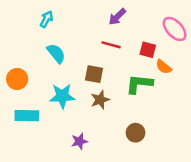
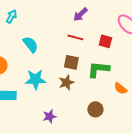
cyan arrow: (46, 19) -> (11, 16), moved
orange semicircle: (164, 67) -> (120, 88), moved
brown square: (94, 74) -> (71, 62), moved

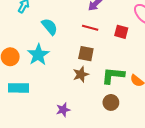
cyan semicircle: (30, 44) -> (50, 27), moved
green L-shape: (98, 69) -> (113, 75), moved
cyan star: (35, 79) -> (38, 55), moved, turned -30

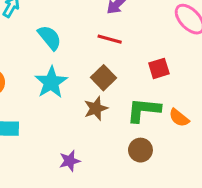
red square: (121, 32) -> (159, 68), moved, turned -32
brown square: (86, 54) -> (103, 78), turned 35
cyan star: (38, 55) -> (51, 82), moved

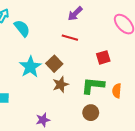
cyan semicircle: (50, 38) -> (22, 28), moved
brown square: (103, 78) -> (54, 64), moved
orange semicircle: (179, 118) -> (117, 91), turned 56

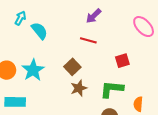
cyan star: (30, 67) -> (33, 70), moved
orange semicircle: (117, 91) -> (138, 104), moved

